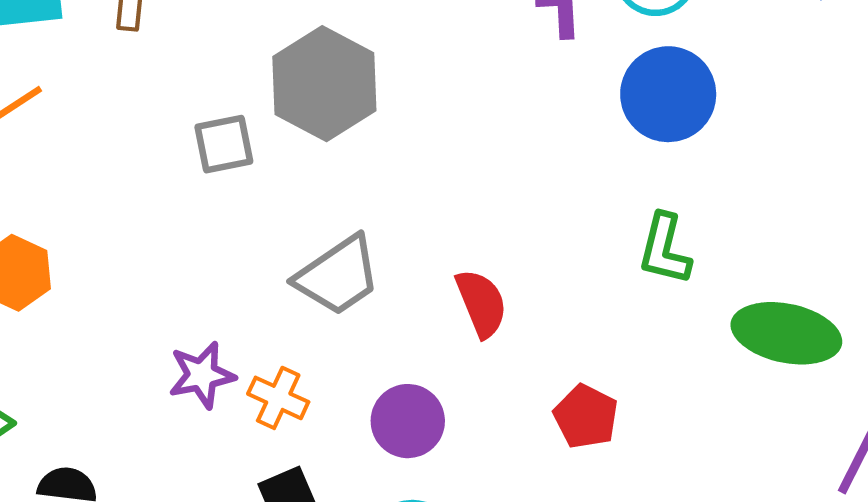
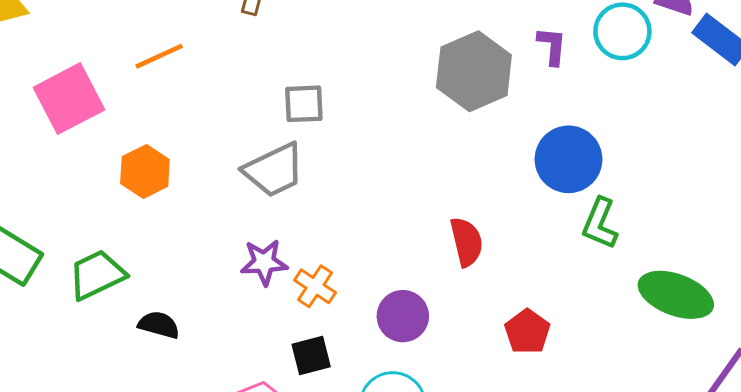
gray hexagon: (324, 84) -> (474, 71), moved
blue circle: (668, 94) -> (568, 159), moved
gray trapezoid: (338, 276) -> (274, 170), moved

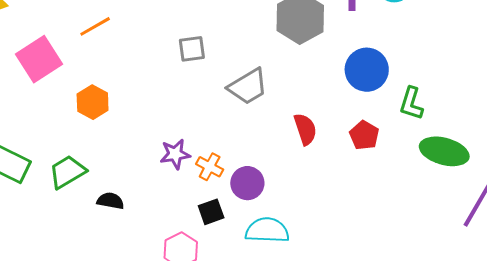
gray trapezoid: (274, 170) -> (248, 87), moved
green L-shape: (600, 223) -> (411, 103), moved
purple circle: (403, 316) -> (247, 183), moved
red pentagon: (527, 332) -> (364, 135), moved

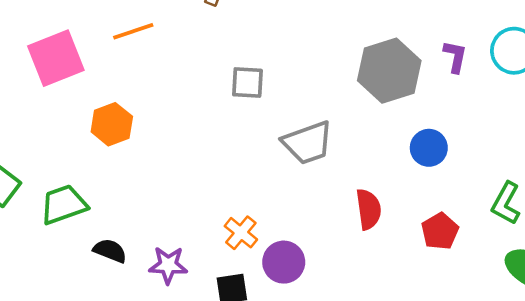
blue circle: (367, 70) -> (429, 148), moved, size x0.7
purple star: (175, 154) -> (168, 265), moved

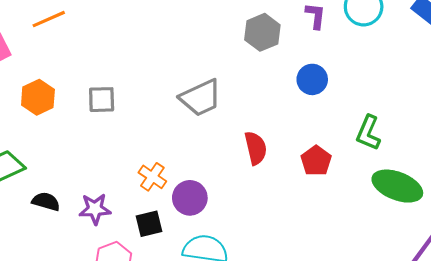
gray hexagon: (389, 71) -> (262, 32), size x0.7
gray square: (247, 83) -> (102, 100), moved
blue circle: (429, 148) -> (312, 79), moved

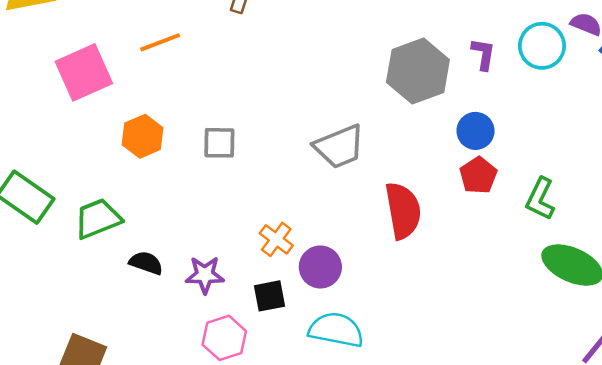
gray hexagon: (262, 32) -> (418, 71), size x1.4
red semicircle: (256, 148) -> (403, 211), size x1.4
red pentagon: (316, 161) -> (478, 175), moved

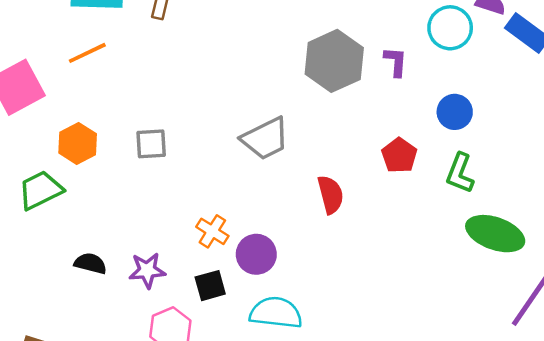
purple L-shape: (483, 54) -> (396, 62), moved
blue circle: (476, 131) -> (455, 112), moved
red semicircle: (403, 211) -> (331, 195), size x0.7
green trapezoid: (98, 219) -> (40, 190), moved

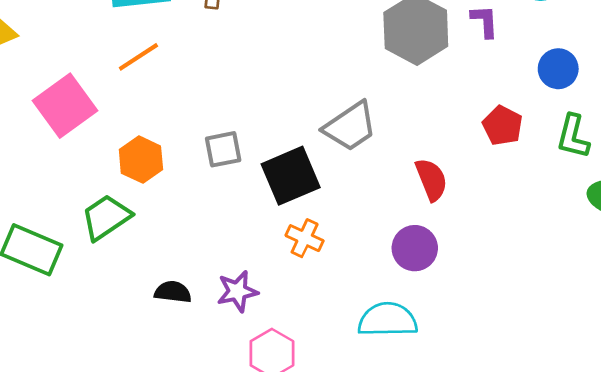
purple circle: (256, 254) -> (415, 248), moved
black square: (210, 286) -> (291, 176), moved, size x1.6

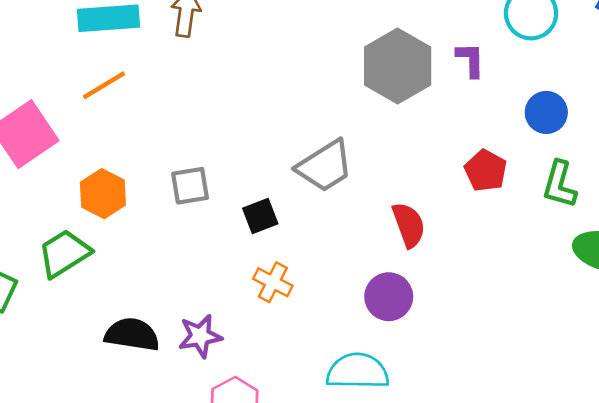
black square: (291, 176) -> (260, 216), size x0.6
black semicircle: (173, 292) -> (132, 334), size x1.4

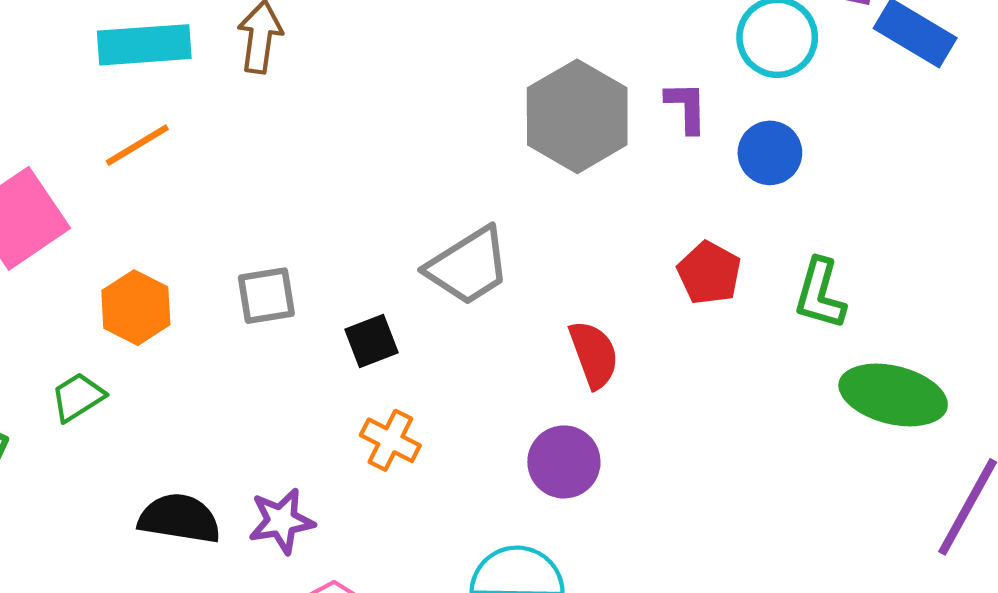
blue circle: (546, 112) -> (770, 153), moved
green trapezoid: (64, 253) -> (78, 397), size x0.7

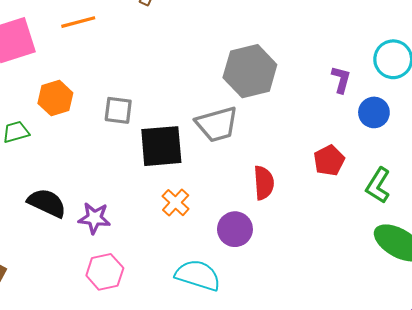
gray hexagon: (577, 116) -> (250, 71), moved
black square: (371, 341) -> (161, 146), size x1.8
orange cross: (390, 440) -> (176, 203), moved

